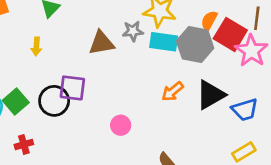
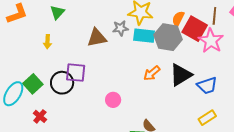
red cross: (24, 144) -> (40, 116), turned -32

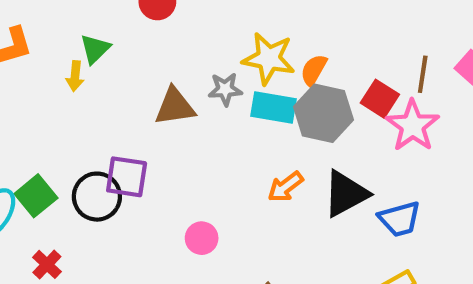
orange semicircle: (178, 19) -> (314, 70), moved
red square: (195, 29) -> (380, 99), size x0.7
yellow arrow: (48, 42) -> (75, 76), moved

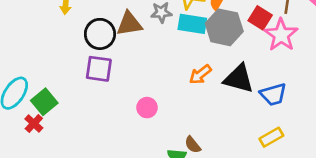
black triangle: (346, 194) -> (239, 79), turned 44
green square: (36, 196) -> (44, 102), moved
black circle: (97, 197) -> (100, 34), moved
red cross: (47, 264) -> (34, 123), moved

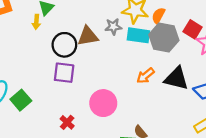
pink circle: (147, 108) -> (103, 103), size x1.6
red cross: (34, 123) -> (67, 122), moved

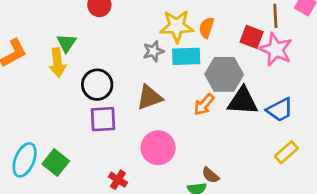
yellow arrow: (36, 22) -> (57, 63), size x1.5
brown triangle: (88, 36) -> (149, 97), moved
gray hexagon: (164, 38) -> (224, 74), moved

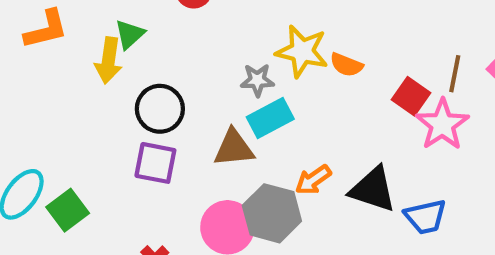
orange semicircle: (206, 28) -> (346, 65), turned -100
cyan rectangle: (186, 56) -> (270, 118), moved, turned -40
gray hexagon: (224, 74) -> (272, 213), moved

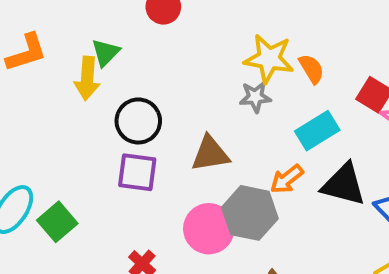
orange semicircle: (346, 65) -> (311, 69), turned -140
gray star: (257, 80) -> (255, 97), moved
cyan rectangle: (270, 118) -> (317, 131), moved

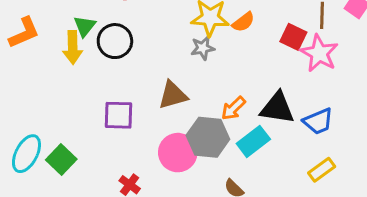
orange semicircle: (311, 69) -> (243, 22), turned 90
black circle: (138, 121) -> (115, 41), moved
cyan rectangle: (317, 131) -> (253, 141), moved

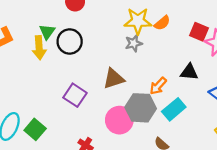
black triangle: (277, 108) -> (189, 72), moved, size x0.7
purple square: (118, 115) -> (75, 95), turned 35

